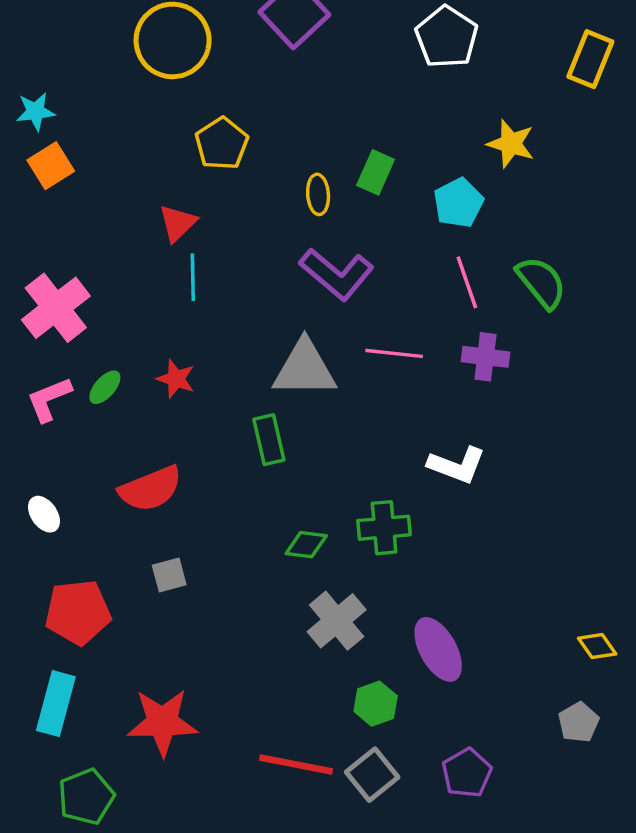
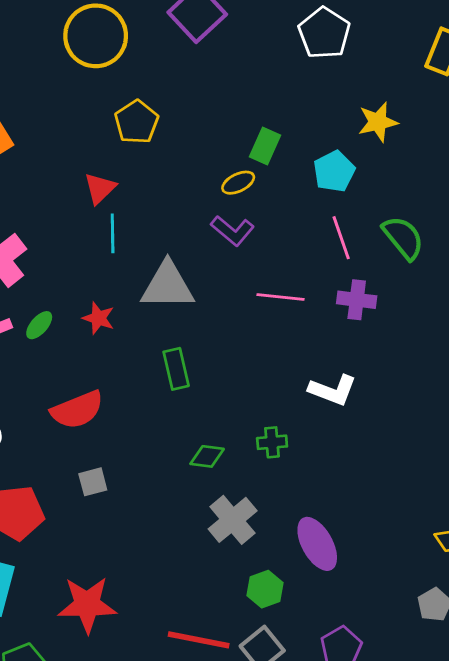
yellow star: (511, 144) -> (378, 122), turned -30
yellow ellipse: (318, 194) -> (238, 183), moved, turned 68
purple L-shape: (337, 274) -> (233, 231), size x0.7
gray triangle: (305, 369) -> (168, 286), moved
green cross: (384, 528) -> (272, 442), size x0.7

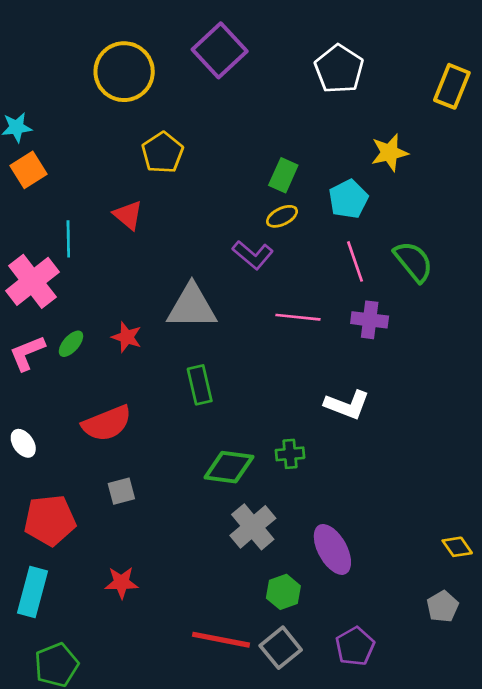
yellow ellipse: (238, 183) -> (282, 216), moved
red triangle: (100, 188) -> (128, 215), turned -36
cyan line: (113, 233) -> (68, 239), moved
green diamond: (207, 456) -> (229, 467), size x1.5
red star: (87, 605) -> (121, 583), moved, size x0.6

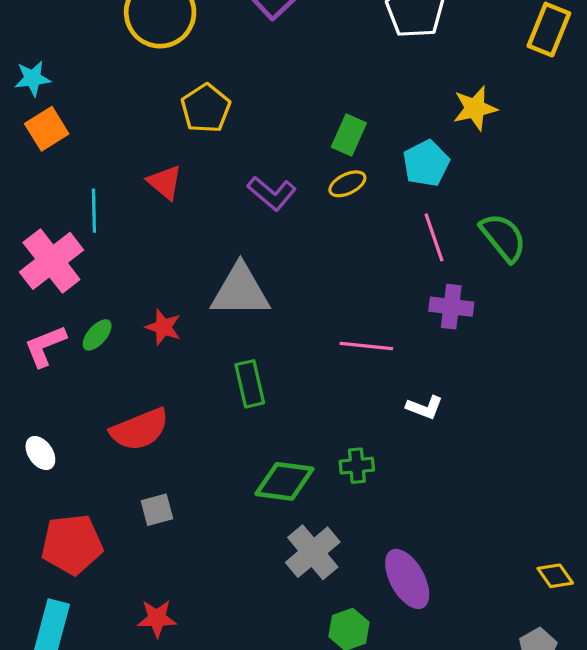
purple L-shape: (253, 255) -> (272, 193), moved
pink line: (298, 317) -> (366, 346), moved
white L-shape: (347, 405) -> (425, 407), size x0.7

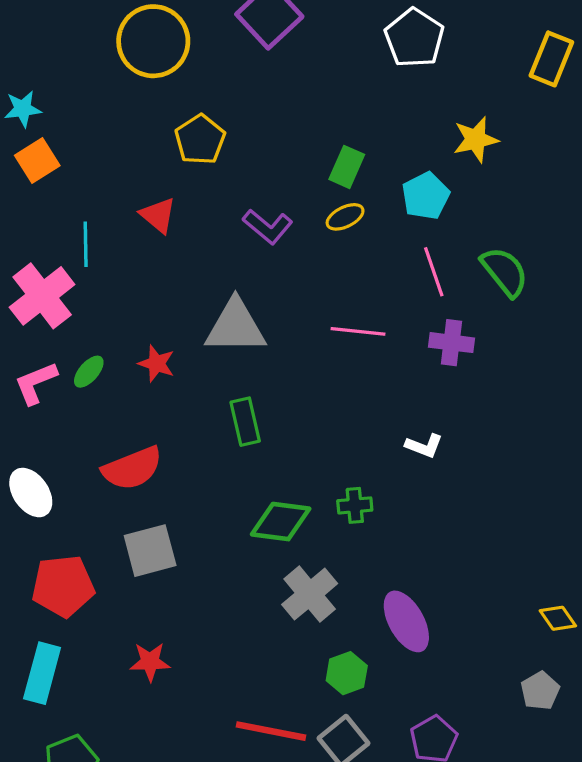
pink line: (366, 346) -> (358, 331), moved
white ellipse: (40, 453) -> (31, 493), size x1.4
gray square: (157, 510) -> (150, 551), size x1.6

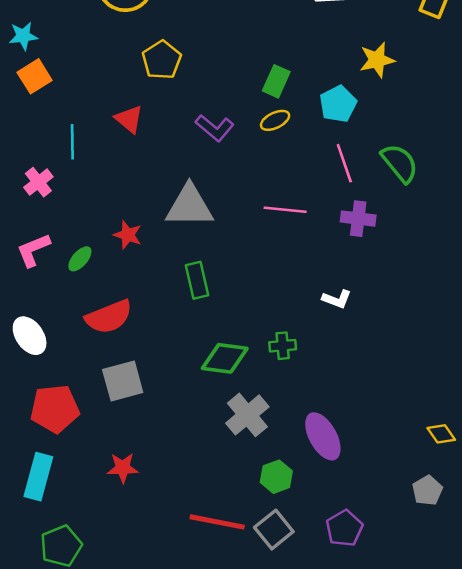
pink cross: (42, 296) -> (38, 182), size x0.6
green ellipse: (89, 372) -> (80, 259), moved

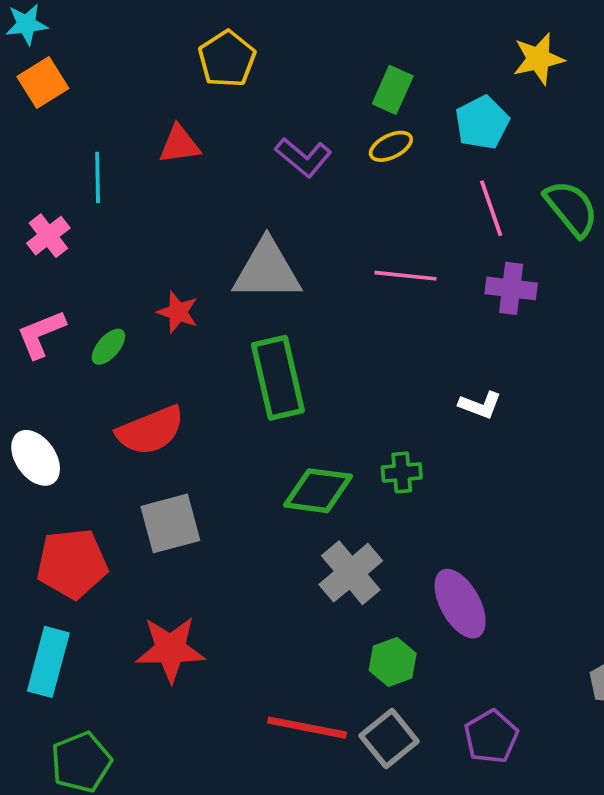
red triangle: (129, 119) -> (180, 144), turned -48
green rectangle: (197, 280) -> (278, 378), size x1.5
red star: (123, 468) -> (170, 649), size x1.5

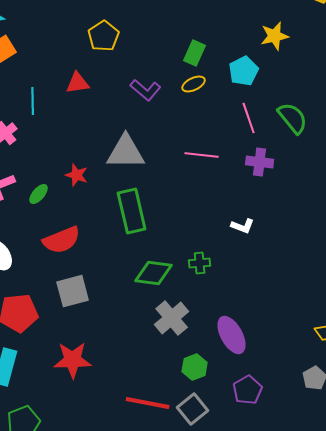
purple pentagon: (491, 737) -> (248, 390), moved

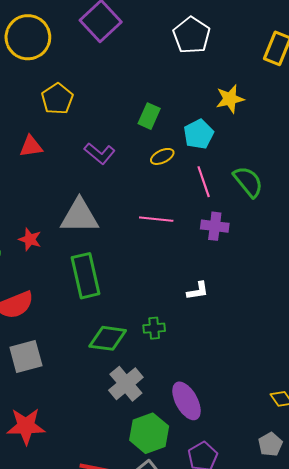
yellow ellipse: (194, 84) -> (162, 156), moved
white L-shape: (243, 226) -> (198, 291), turned -30
green hexagon: (195, 367) -> (149, 433), size x1.5

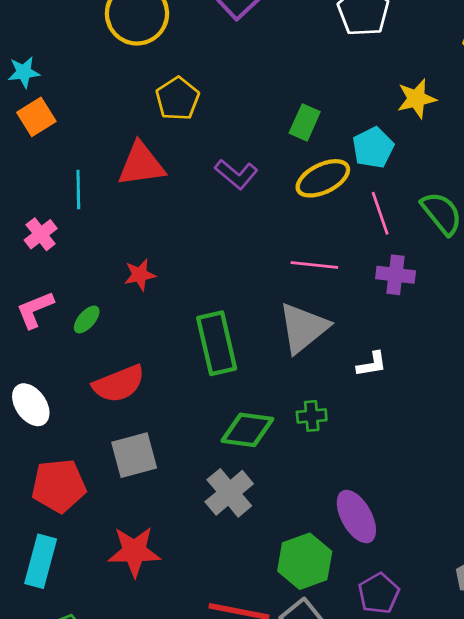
red triangle: (31, 146) -> (141, 164), size x1.5
yellow ellipse: (162, 156) -> (323, 178), size x1.6
gray triangle: (79, 216) -> (303, 328), moved, turned -39
red star: (30, 239) -> (140, 275), moved, turned -30
gray cross: (126, 384) -> (229, 493), moved

